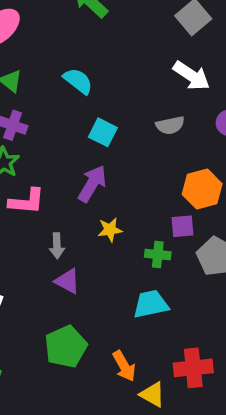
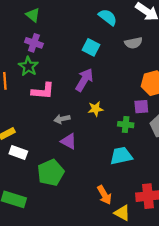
cyan semicircle: (78, 81) -> (108, 17), moved
gray arrow: (57, 246) -> (62, 119), turned 80
green pentagon: (66, 347) -> (51, 173), moved

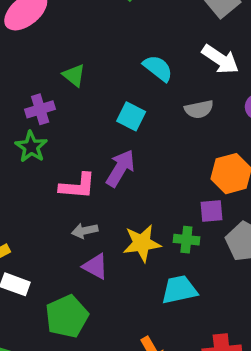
green triangle: (33, 15) -> (74, 75), moved
purple cross: (34, 43) -> (40, 109), turned -36
pink L-shape: (43, 91) -> (78, 186), moved
yellow star: (95, 109) -> (142, 243), moved, size x1.5

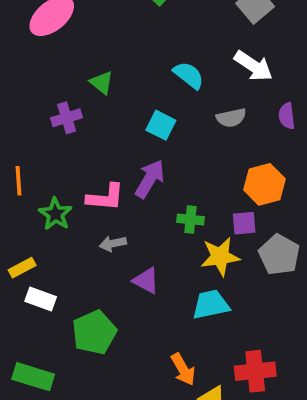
green star: (31, 147) -> (55, 214), moved
green cross: (186, 240) -> (190, 219), moved
yellow star: (142, 243) -> (220, 256), moved
purple triangle: (95, 266) -> (146, 281), moved

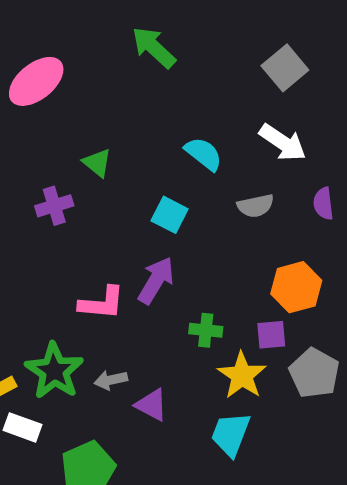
green star: (55, 214) -> (54, 371), moved, size x1.4
gray arrow: (113, 244) -> (111, 380), moved
yellow star: (220, 256) -> (242, 375), turned -30
cyan trapezoid: (211, 305) -> (231, 434), turned -57

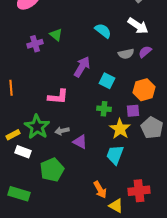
purple semicircle: (323, 204) -> (145, 52), moved, turned 56
purple cross: (54, 206) -> (35, 44), moved
cyan square: (170, 215) -> (107, 81), moved
purple arrow: (156, 280) -> (82, 67), moved

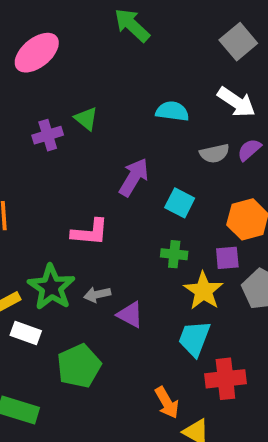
cyan semicircle: (103, 31) -> (172, 111), turned -30
red cross: (139, 191) -> (225, 379), moved

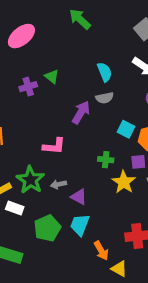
cyan semicircle: (172, 111) -> (105, 72), turned 60
gray semicircle: (214, 153) -> (105, 98), moved
cyan square: (180, 203) -> (126, 129), moved
cyan trapezoid: (194, 338) -> (80, 225), moved

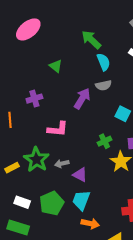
green arrow: (80, 19) -> (91, 40), moved
purple cross: (28, 87) -> (34, 99), moved
green cross: (106, 160) -> (104, 141), turned -32
white rectangle: (15, 208) -> (22, 202), moved
orange arrow: (101, 251) -> (90, 224), moved, turned -48

